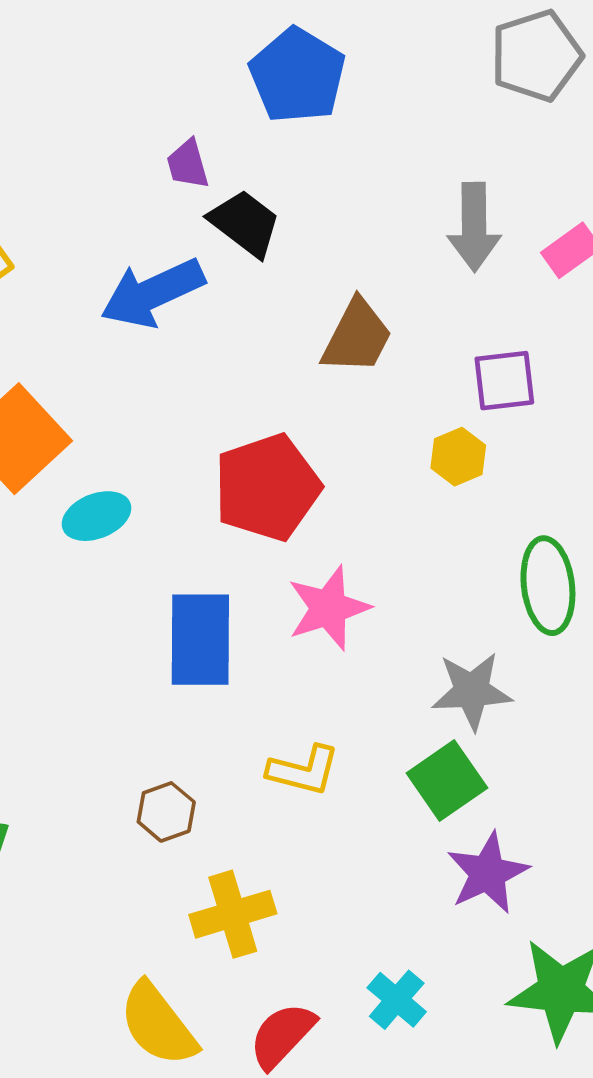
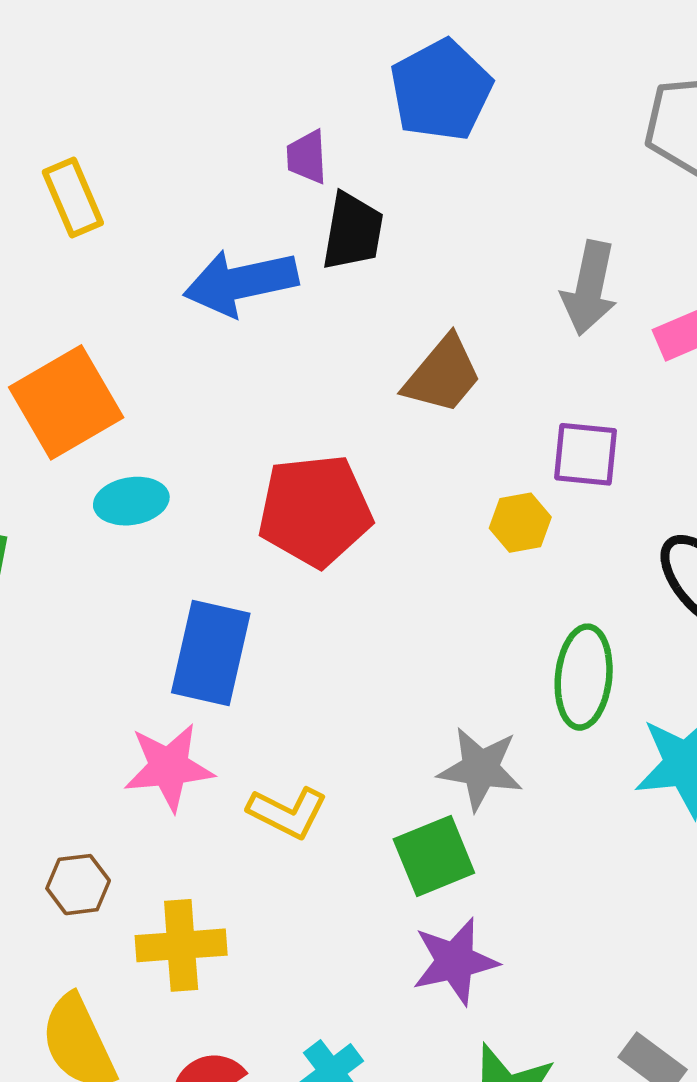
black trapezoid: (245, 223) -> (353, 231), turned 50
pink star: (329, 608) -> (169, 767), moved
brown hexagon: (166, 812) -> (78, 885), moved

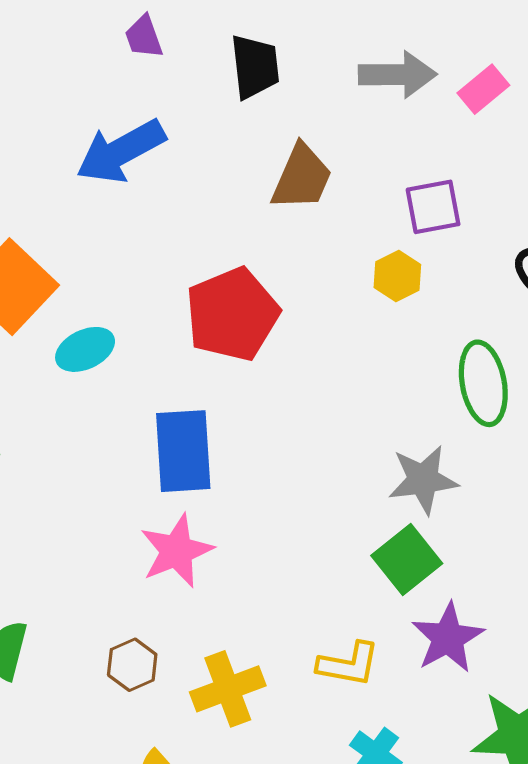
black trapezoid: (353, 231) -> (255, 67), moved
gray arrow: (589, 288) -> (397, 75), turned -86
yellow L-shape: (288, 812) -> (348, 664), moved

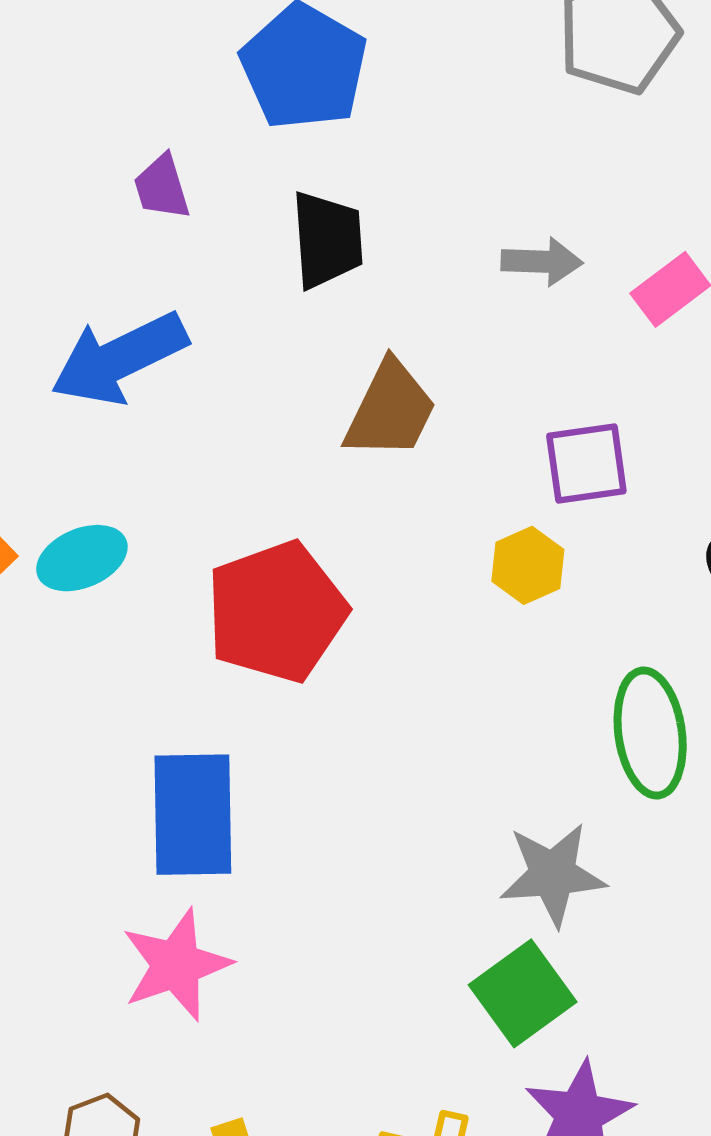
gray arrow: (397, 75) -> (542, 262), size x0.7
cyan ellipse: (85, 349) -> (82, 558), moved

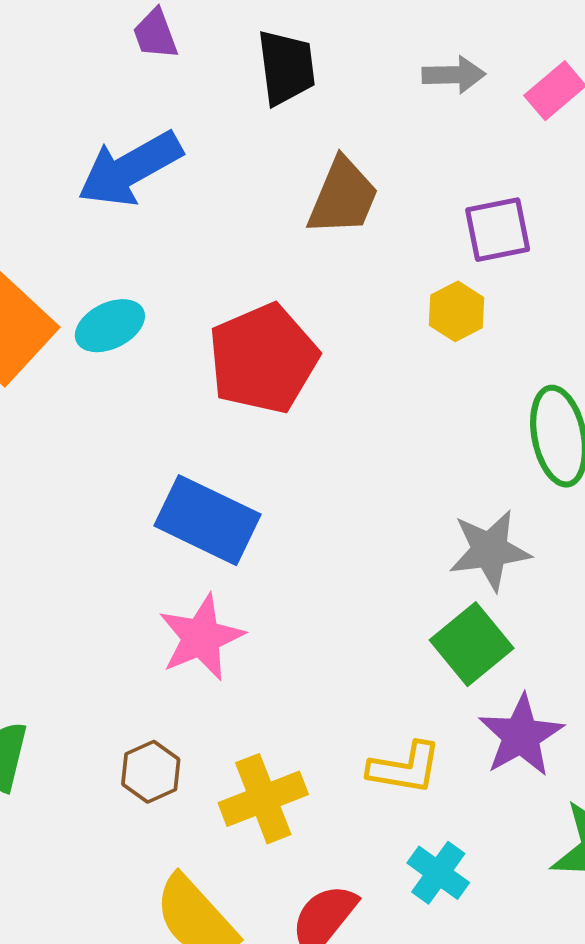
blue rectangle: (193, 815) -> (208, 520), turned -60

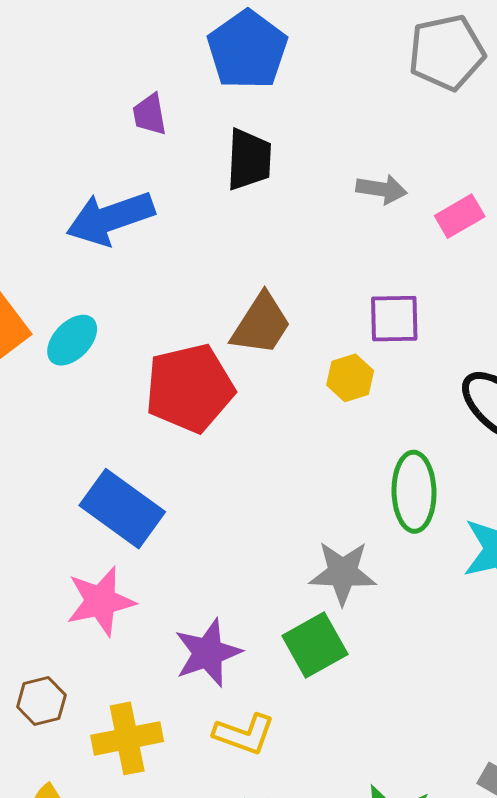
brown trapezoid: (343, 197) -> (261, 324), moved
cyan ellipse: (110, 326) -> (72, 340), turned -30
purple star: (521, 736) -> (208, 653), moved

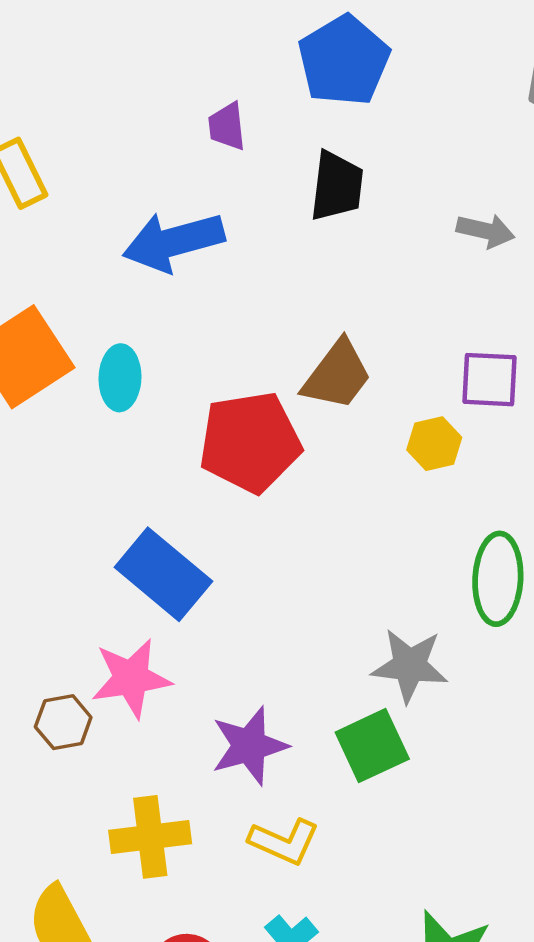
cyan ellipse: (72, 340) -> (120, 378), turned -46
brown hexagon: (41, 701) -> (63, 722), moved

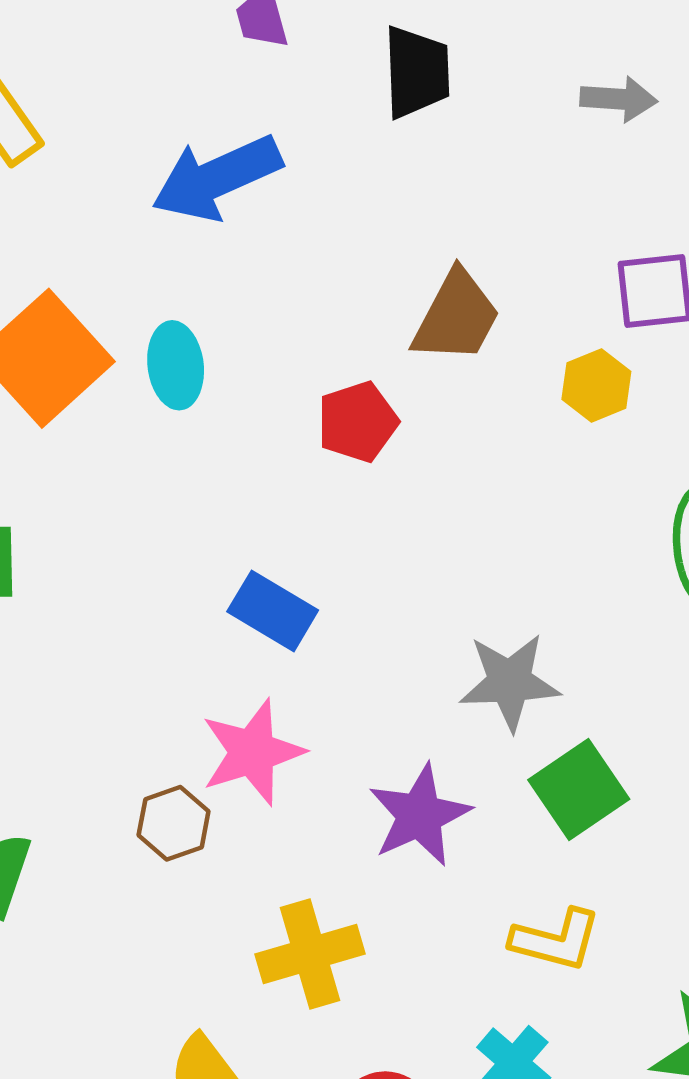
red pentagon: (250, 442) -> (358, 422), size x0.6
blue rectangle: (163, 574) -> (273, 611), size x0.7
gray star: (410, 666) -> (510, 682), moved
yellow L-shape: (284, 842) -> (556, 940), moved

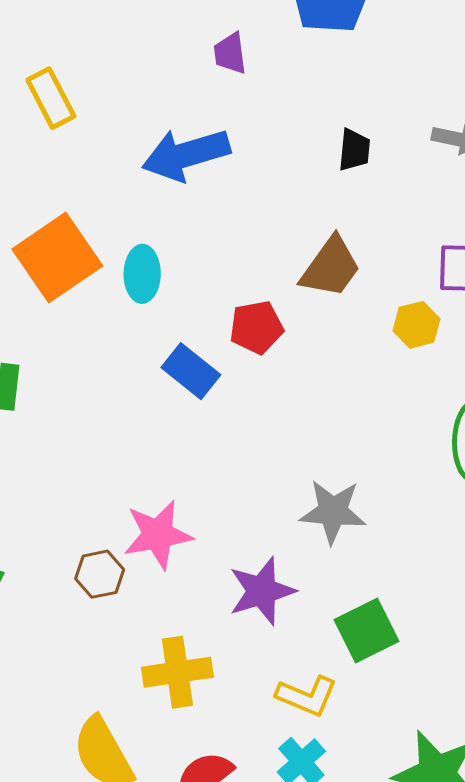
black trapezoid: (417, 72) -> (354, 150), moved, size x0.7
blue rectangle: (273, 611) -> (191, 371), moved
green square: (579, 790) -> (366, 630), moved
yellow L-shape: (556, 940) -> (307, 696), moved

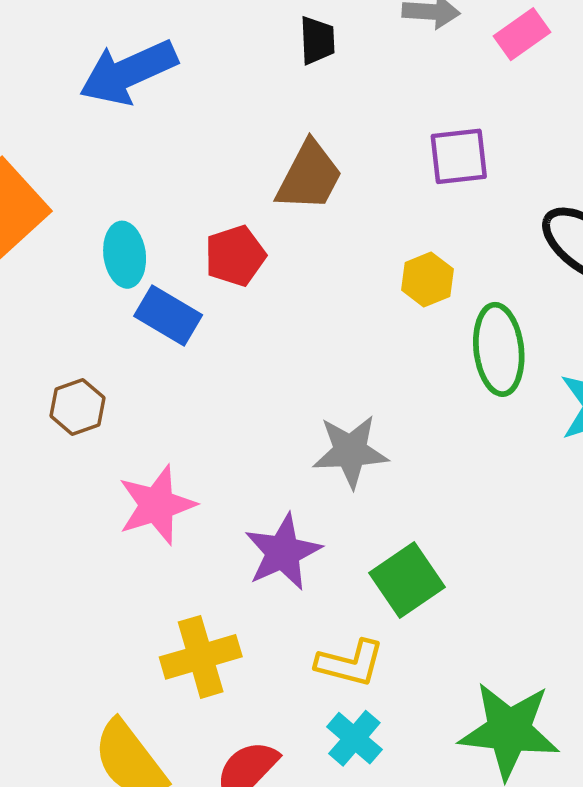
cyan ellipse: (142, 274) -> (125, 255), moved
yellow hexagon: (416, 325) -> (427, 280), moved
brown hexagon: (100, 574) -> (77, 407), moved

